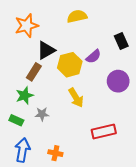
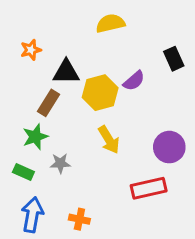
orange star: (27, 26) -> (31, 50), moved, size x0.6
black triangle: (46, 50) -> (66, 72), turned 30
purple circle: (118, 81) -> (169, 147), moved

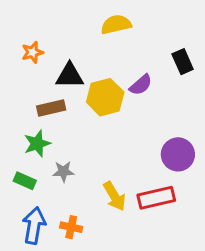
brown rectangle: (49, 103) -> (51, 108), turned 45
yellow arrow: (109, 140) -> (114, 196), moved
orange cross: (79, 219) -> (71, 227), moved

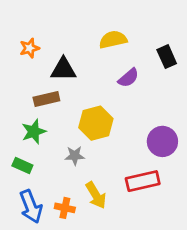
yellow semicircle: (116, 24) -> (113, 40), moved
yellow hexagon: (105, 97) -> (96, 123), moved
gray star: (63, 171) -> (75, 156), moved
yellow arrow: (114, 196) -> (96, 195), moved
blue arrow: (34, 226) -> (31, 207), turned 148

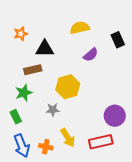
purple circle: (162, 141) -> (115, 116), moved
green rectangle: (22, 166) -> (16, 117), turned 40
red rectangle: (143, 181) -> (101, 142), moved

